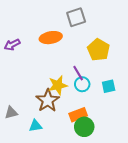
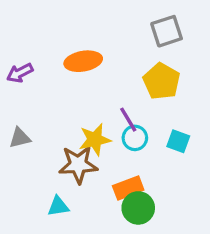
gray square: (76, 17) -> (167, 31), moved
cyan square: (109, 86) -> (178, 141), turned 32
brown star: (48, 100) -> (78, 165), turned 30
gray triangle: (11, 113) -> (20, 138), moved

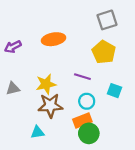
purple line: (128, 120) -> (82, 77), turned -42
cyan circle: (135, 138) -> (87, 101), moved
yellow star: (95, 140) -> (46, 84), moved

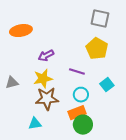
gray square: (107, 20) -> (100, 19), turned 30
orange ellipse: (54, 39) -> (21, 31), moved
purple arrow: (13, 47) -> (46, 56), moved
cyan square: (115, 91) -> (107, 85), turned 32

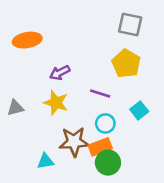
yellow star: (43, 79) -> (56, 103), turned 30
brown star: (47, 99) -> (74, 142), moved

